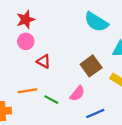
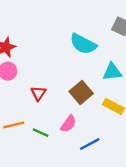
red triangle: (44, 61) -> (38, 93), moved, turned 40

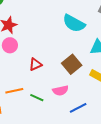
red triangle: (38, 93) -> (35, 64), turned 32
pink semicircle: (68, 124) -> (60, 90), turned 42

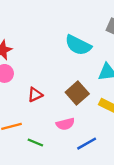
green line: (37, 98) -> (35, 143), moved

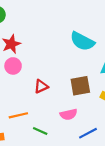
brown square: (77, 93) -> (80, 86), turned 30

